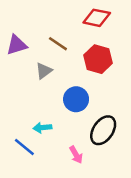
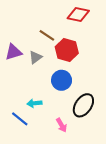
purple triangle: (17, 45) -> (13, 52), moved
red hexagon: (98, 59) -> (67, 50), moved

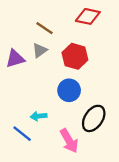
brown line: (47, 35) -> (44, 28), moved
gray triangle: (35, 57) -> (40, 50), moved
pink arrow: (62, 125) -> (69, 141), size x1.5

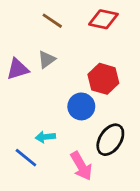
brown line: (44, 28) -> (52, 21), moved
red hexagon: (75, 56) -> (103, 79), moved

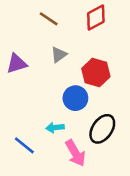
red diamond: (103, 19) -> (96, 18), turned -40
gray triangle: (47, 59) -> (59, 55), moved
cyan arrow: (45, 137) -> (55, 128), moved

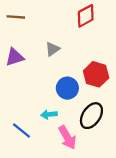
brown line: (49, 19) -> (16, 17), moved, turned -30
red hexagon: (96, 73) -> (96, 74), moved

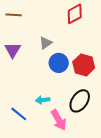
purple triangle: (15, 57) -> (13, 50), turned -42
blue circle: (67, 88) -> (59, 63), moved

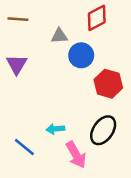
gray triangle: (46, 43) -> (59, 36), moved, turned 32
blue circle: (59, 63) -> (81, 55), moved

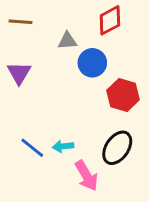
blue line: (24, 147) -> (32, 148), moved

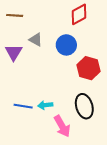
gray triangle: (67, 41) -> (36, 40), moved, turned 32
blue line: (32, 148) -> (23, 106), turned -30
black ellipse: (117, 148) -> (84, 106), turned -50

